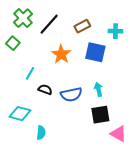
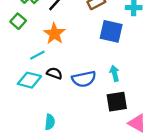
orange star: (61, 54) -> (54, 34), moved
cyan line: (30, 73) -> (37, 55), turned 32
cyan diamond: (20, 114) -> (29, 80), moved

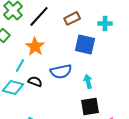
cyan line: (37, 55) -> (20, 65), turned -32
blue semicircle: (84, 79) -> (61, 71), moved

